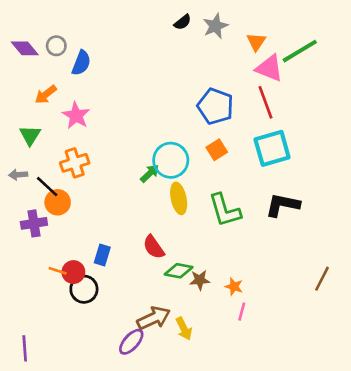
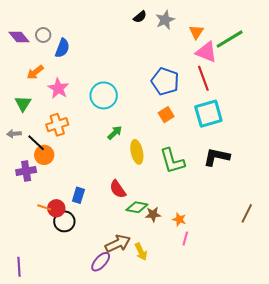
cyan circle: (171, 160) -> (104, 95), moved

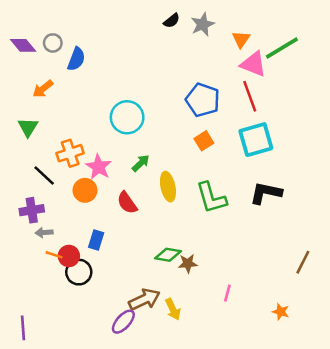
pink star: (58, 88) -> (99, 167), moved
gray arrow: (14, 134) -> (44, 232), moved
orange circle: (44, 155) -> (85, 190), moved
red semicircle: (118, 189) -> (127, 203), moved
orange star: (179, 219) -> (281, 312), moved

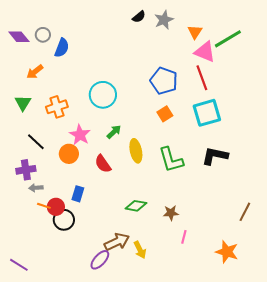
orange cross: (70, 153) -> (57, 107), moved
brown star: (188, 263) -> (171, 213), moved
orange star: (281, 312) -> (227, 252), size x1.6
purple line: (23, 328) -> (19, 265), turned -54

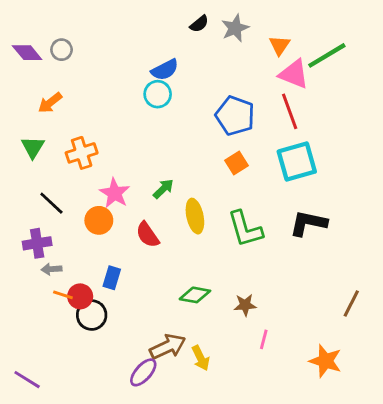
blue semicircle: (62, 48) -> (165, 70), moved, turned 42
cyan circle: (103, 95) -> (158, 94), moved, size x0.7

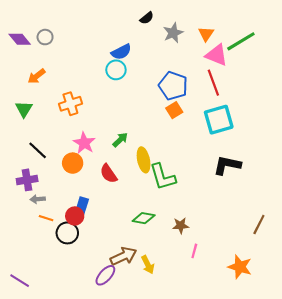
gray star: (235, 28) -> (173, 33), moved
orange cross: (82, 153) -> (70, 104), moved
orange square: (237, 163) -> (174, 110), moved
green L-shape: (245, 229) -> (163, 177), moved
red circle: (80, 296) -> (75, 216), moved

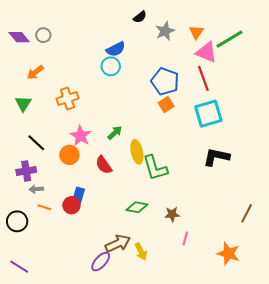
black circle: (67, 233) -> (17, 221), moved

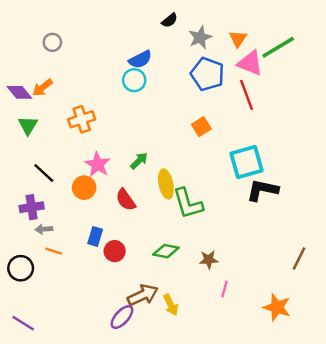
purple diamond: (19, 37) -> (19, 92), moved
blue pentagon: (165, 81) -> (207, 74), moved
cyan square: (208, 114) -> (246, 162), moved
red circle: (71, 205) -> (115, 251), moved

